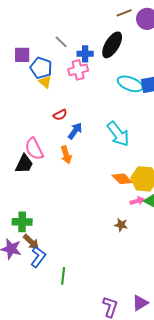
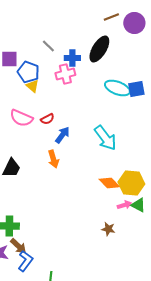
pink semicircle: (34, 149) -> (21, 118), moved, turned -40

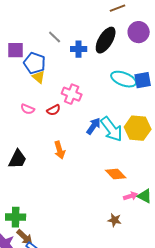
purple circle: (134, 23) -> (139, 32), moved
pink cross: (65, 74) -> (72, 94), moved, turned 36
pink semicircle: (21, 118) -> (28, 109), size x0.6
blue arrow: (62, 135) -> (94, 126), moved
yellow hexagon: (131, 183) -> (138, 128), moved

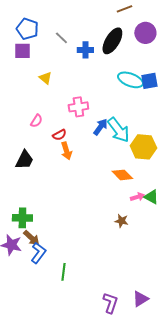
blue pentagon: (35, 63) -> (27, 29), moved
pink cross: (72, 94) -> (78, 107), moved, turned -30
pink semicircle: (28, 109) -> (36, 121), moved, turned -80
red semicircle: (54, 110) -> (59, 135), moved
yellow hexagon: (138, 128) -> (143, 147), moved

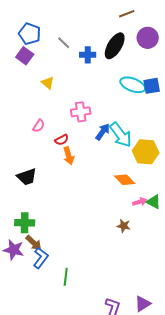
purple square: (22, 51) -> (25, 56), turned 36
black trapezoid: (24, 160) -> (27, 177), moved, turned 45

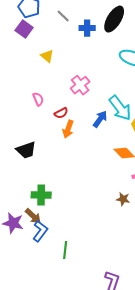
pink cross: (81, 112) -> (80, 85), turned -30
pink semicircle: (39, 126) -> (38, 99), turned -56
blue arrow: (103, 132) -> (100, 119), moved
orange arrow: (69, 156) -> (68, 129), turned 36
green cross: (25, 223) -> (41, 195), moved

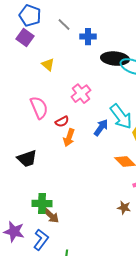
black ellipse: (114, 19) -> (115, 59), moved, turned 64
pink semicircle: (38, 99) -> (39, 108), size x1.6
brown arrow: (33, 216) -> (51, 216), moved

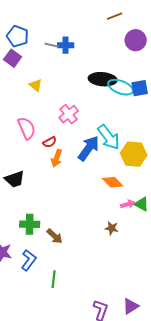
gray line: (64, 25) -> (52, 45), turned -32
blue cross: (88, 37) -> (66, 45), moved
blue arrow: (101, 128) -> (89, 148), size x1.5
brown arrow: (51, 216) -> (55, 236), moved

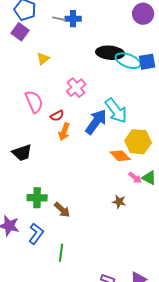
yellow triangle: (36, 85) -> (43, 59), turned 40
yellow hexagon: (134, 154) -> (138, 142), moved
pink arrow: (128, 204) -> (135, 178), turned 56

